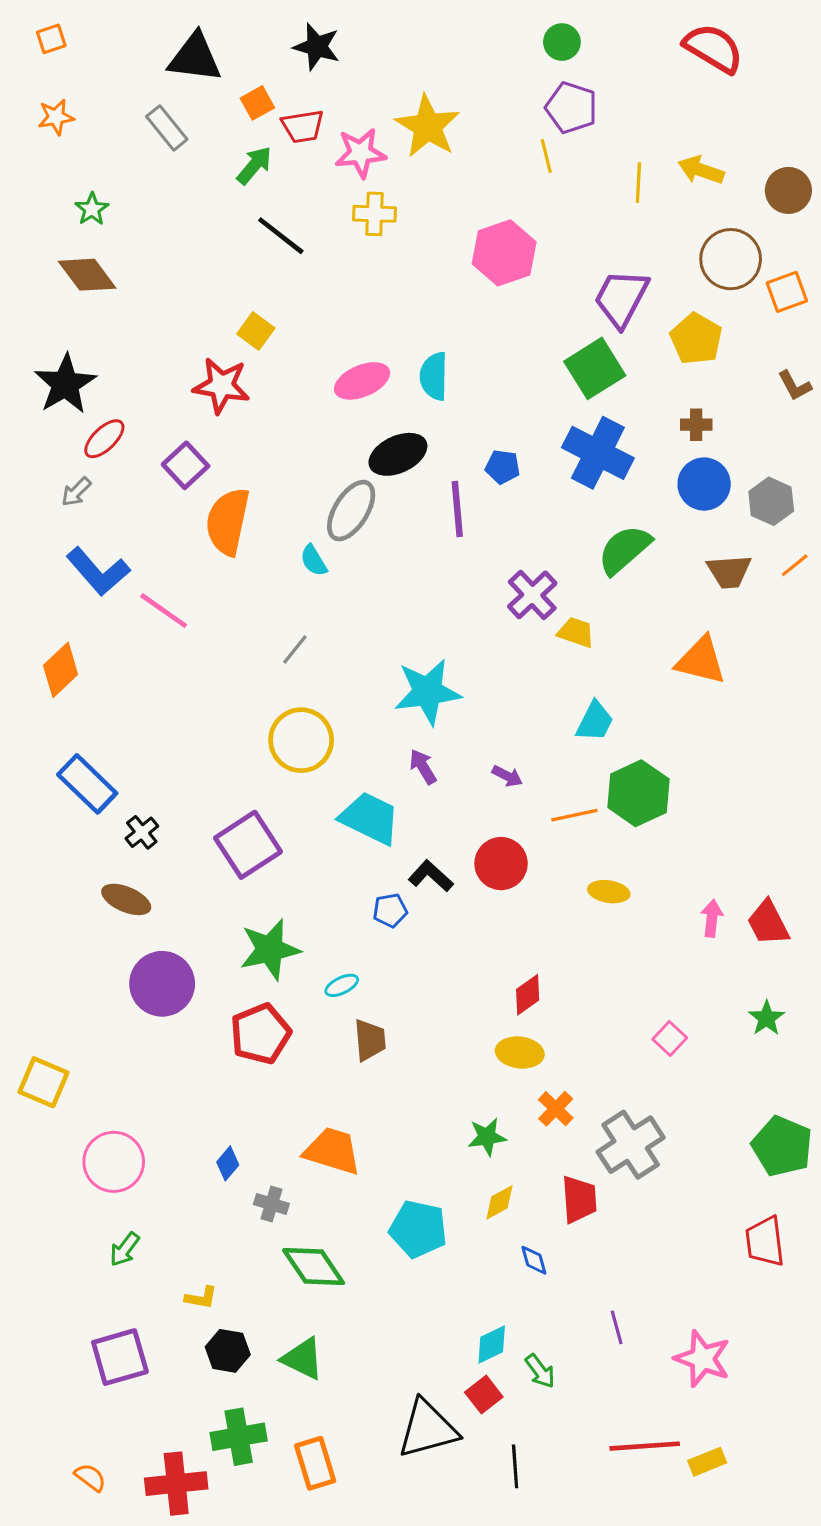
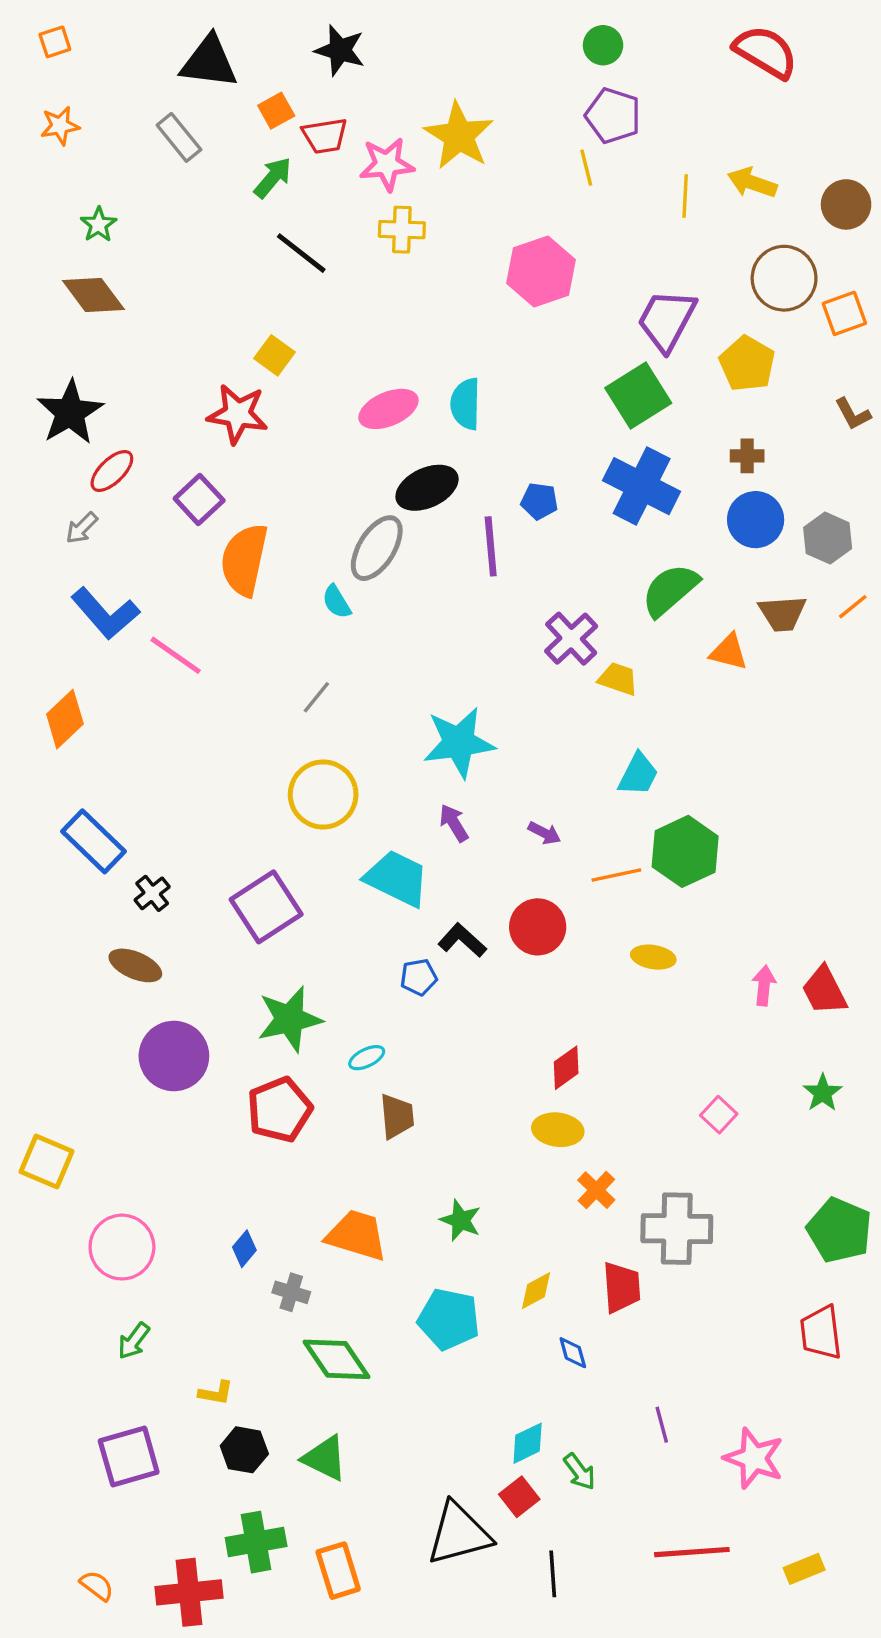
orange triangle: (701, 660) -> (729, 652), moved, size x0.7
green star: (487, 1137) -> (461, 1220), moved, turned 30
gray cross: (631, 1145) -> (677, 1229), turned 34
yellow rectangle: (707, 1462) -> (804, 1569), moved

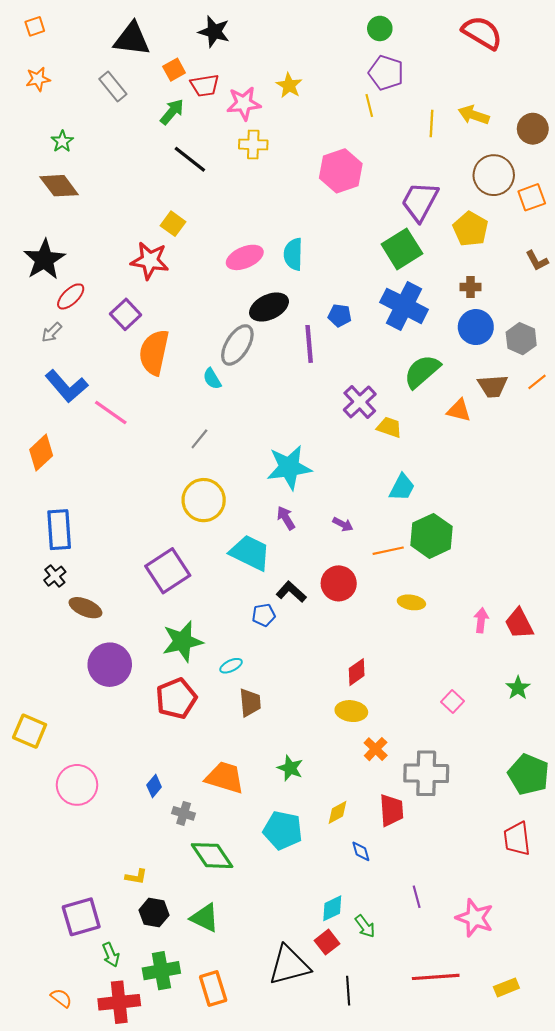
yellow star: (459, 136) -> (289, 85), size x0.6
blue rectangle: (93, 841) -> (59, 530), turned 42
black cross: (152, 893) -> (55, 576), moved
green arrow: (134, 1341) -> (111, 955), moved, turned -60

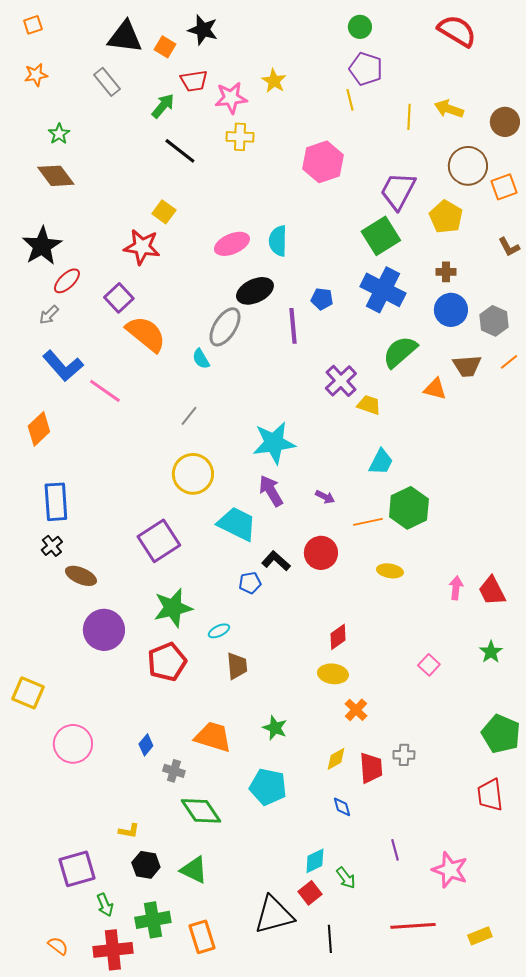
orange square: (174, 70) -> (165, 47), moved, turned -30
orange semicircle: (154, 352) -> (146, 334), turned 117
purple arrow: (286, 518) -> (271, 491), size x1.4
gray cross: (426, 773) -> (404, 755), moved, size x0.5
yellow diamond: (338, 812) -> (336, 759), moved

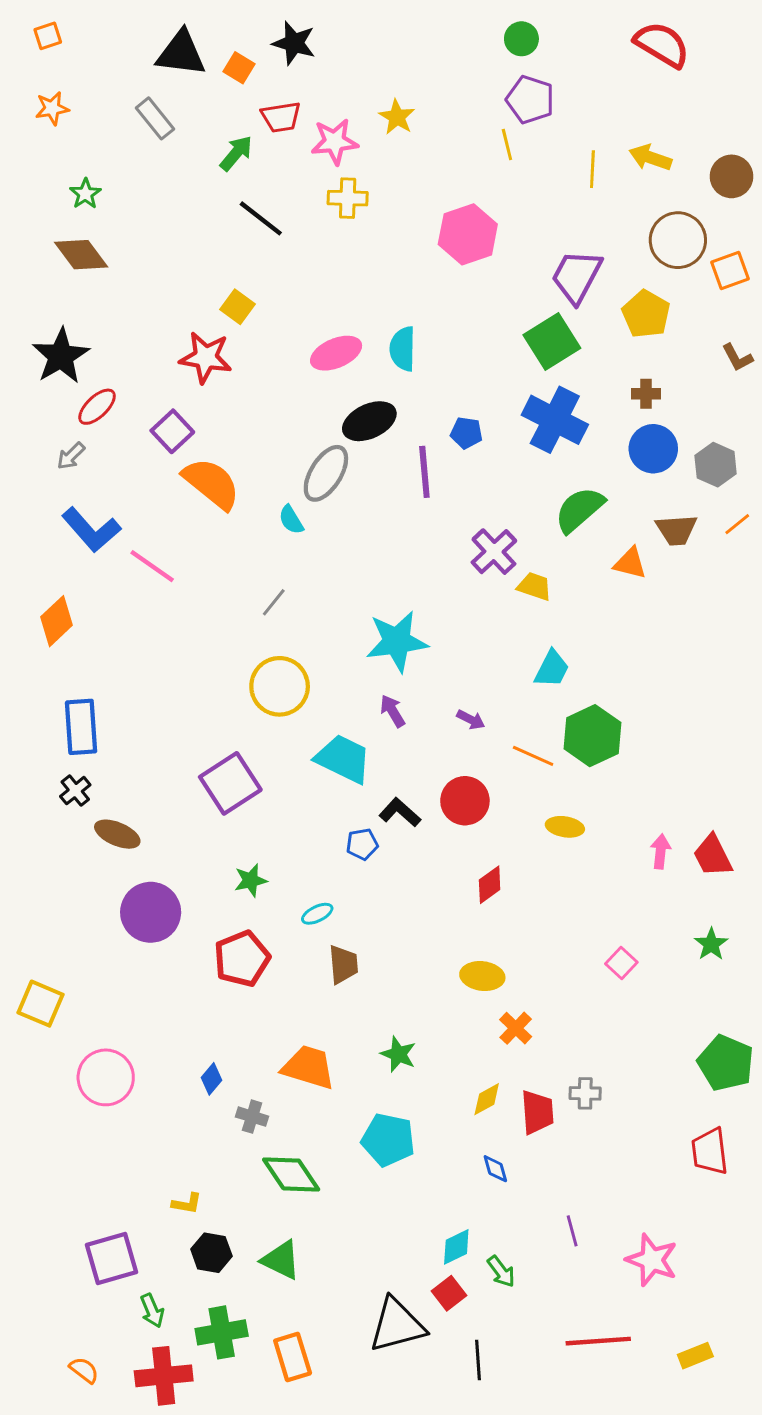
purple arrow: (271, 491) -> (393, 711), size x0.7
orange line: (368, 522) -> (533, 756), turned 36
green star: (173, 608) -> (251, 880), size x0.6
red diamond: (338, 637) -> (490, 885), moved

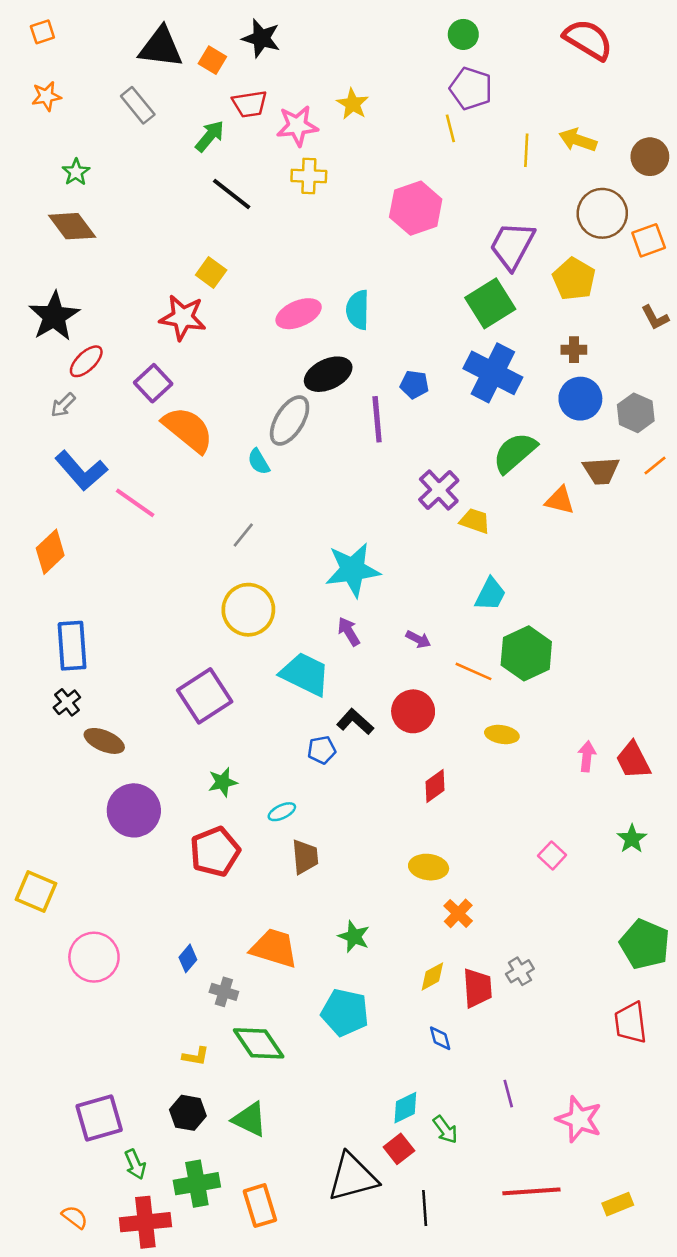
gray cross: (585, 1093) -> (520, 971), turned -32
yellow L-shape: (187, 1203) -> (196, 1056), moved

